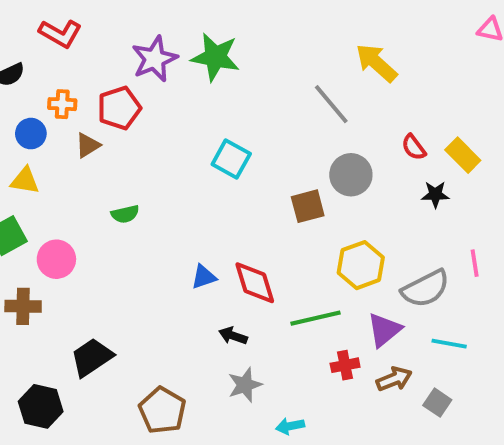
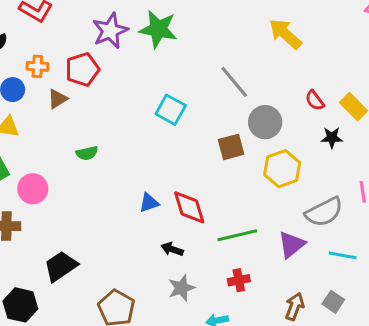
gray line: (331, 104) -> (234, 82), moved
yellow hexagon: (361, 265) -> (282, 169), moved
red cross: (345, 365) -> (239, 280), moved
brown arrow: (394, 379) -> (295, 307), moved, turned -48

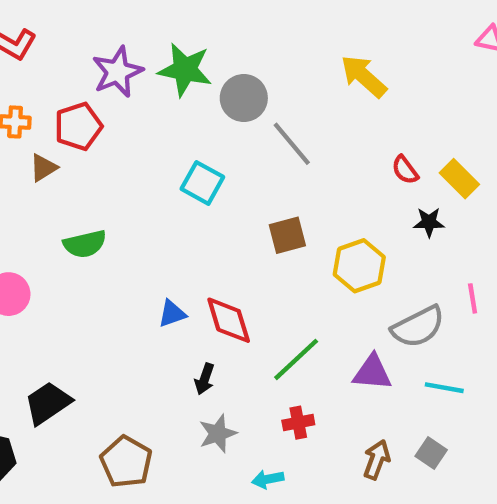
gray circle: (265, 122) -> (244, 98), moved
green semicircle: (87, 153) -> (85, 244), size x1.4
green line: (237, 235) -> (296, 359), turned -30
purple triangle: (291, 245) -> (372, 372), turned 44
black arrow: (172, 249) -> (205, 379), turned -90

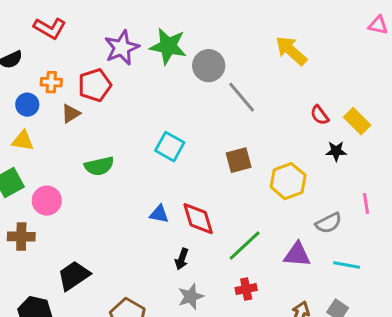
cyan square: (202, 183) -> (170, 147), moved
blue triangle: (172, 314) -> (159, 214), turned 30
gray semicircle: (418, 327) -> (329, 223), size x0.7

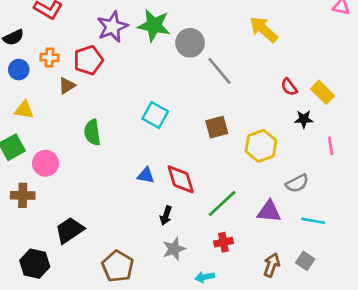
blue circle: (27, 105) -> (19, 70), moved
green semicircle: (99, 166) -> (92, 132), turned 95
pink line: (366, 204) -> (331, 146), moved

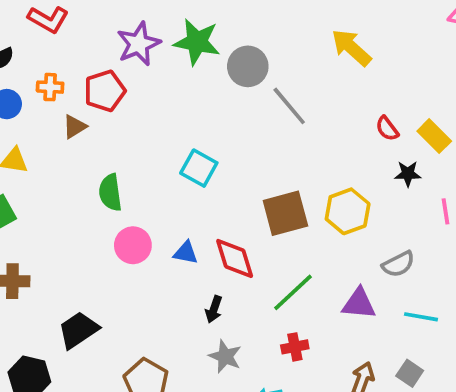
brown square: (217, 127) -> (285, 213), moved, size x1.4
pink circle: (45, 163) -> (133, 245), moved
gray star: (174, 249) -> (225, 356), turned -30

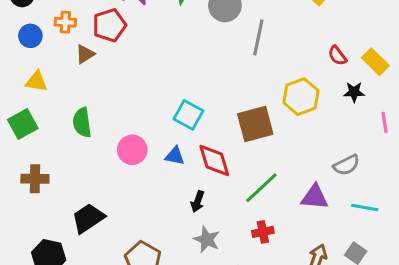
gray line: (289, 106) -> (258, 37), turned 52
cyan square: (199, 168) -> (188, 115), moved
green semicircle: (110, 193) -> (82, 122), moved
yellow hexagon: (348, 211) -> (301, 97), moved

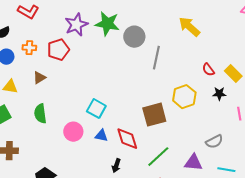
brown triangle: (85, 54) -> (39, 78), moved
cyan square: (188, 115) -> (96, 109), moved

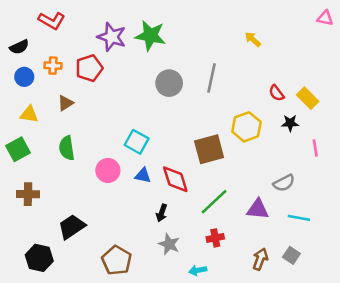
purple star: (76, 25) -> (112, 37), turned -30
yellow arrow: (189, 27) -> (253, 39), size x0.6
gray circle: (134, 37) -> (169, 83), moved

